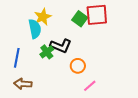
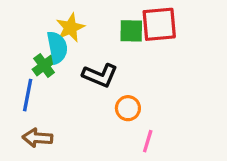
green square: (80, 19) -> (131, 31), turned -35
green cross: (47, 52) -> (44, 65), moved
pink line: (90, 86) -> (148, 141), turned -32

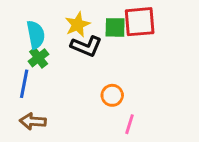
yellow star: (70, 28) -> (78, 25), moved
cyan semicircle: (57, 47) -> (36, 35), moved
black L-shape: (100, 75) -> (86, 46), moved

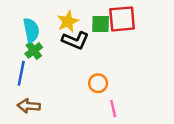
pink line: (130, 124) -> (113, 108), turned -30

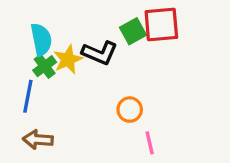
yellow star: (68, 21) -> (68, 60), moved
green square: (101, 24) -> (133, 31), turned -30

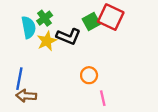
red square: (161, 25) -> (111, 17), turned 30
green cross: (45, 66) -> (45, 18), moved
blue line: (28, 96) -> (19, 79), moved

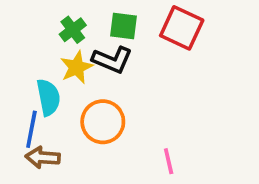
green square: (91, 22) -> (123, 26), moved, turned 36
cyan semicircle: (29, 27) -> (48, 97), moved
orange circle: (89, 75) -> (103, 122), moved, size x1.5

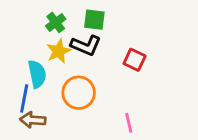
red square: (182, 28) -> (135, 60), moved, size x0.7

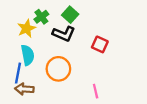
green square: (94, 20) -> (70, 15), turned 35
yellow star: (59, 51) -> (27, 28), moved

